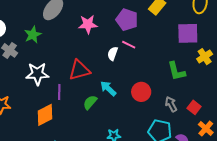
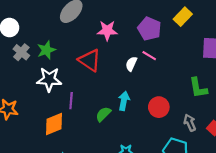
green star: (33, 35) -> (46, 50), moved
red triangle: (79, 70) -> (90, 60), moved, turned 45
cyan arrow: (108, 89) -> (124, 101), turned 54

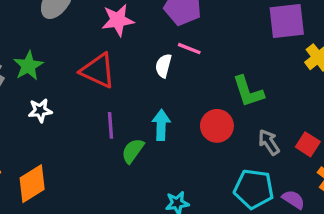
white star: (49, 79) -> (40, 110), size x0.6
green L-shape: (198, 88) -> (248, 91), moved
purple line: (71, 101) -> (111, 125), moved
orange diamond: (54, 124) -> (32, 184), moved

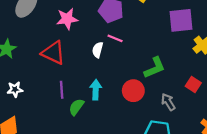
green L-shape: (248, 91) -> (155, 68), turned -95
white star: (40, 110) -> (15, 89), moved
red square: (308, 144) -> (193, 84), moved

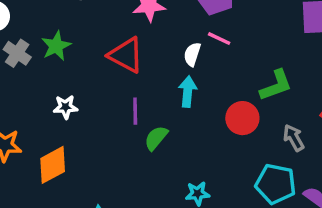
cyan arrow: (96, 90) -> (188, 92), moved

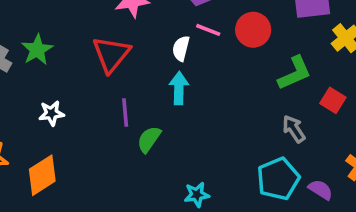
red triangle: (126, 55) -> (111, 54), turned 45
green L-shape: (276, 85) -> (295, 73), moved
red circle: (242, 118) -> (253, 30), moved
cyan pentagon: (276, 184) -> (278, 179), turned -30

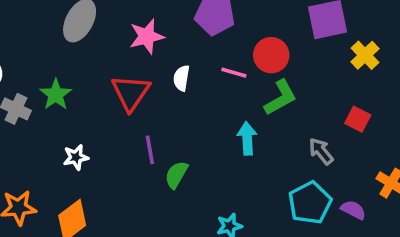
pink line: (208, 30) -> (234, 73), moved
white semicircle: (181, 48) -> (182, 78), moved
green L-shape: (295, 73) -> (280, 98), moved
cyan arrow: (179, 88) -> (247, 138), moved

